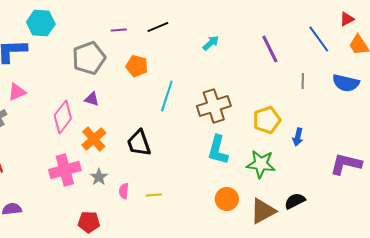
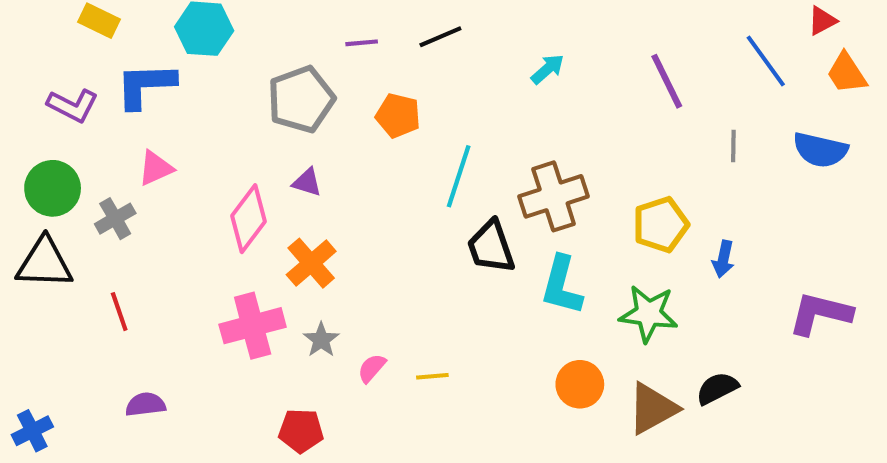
black trapezoid: (139, 143) -> (491, 247), moved
pink semicircle: (124, 191) -> (372, 368), turned 35

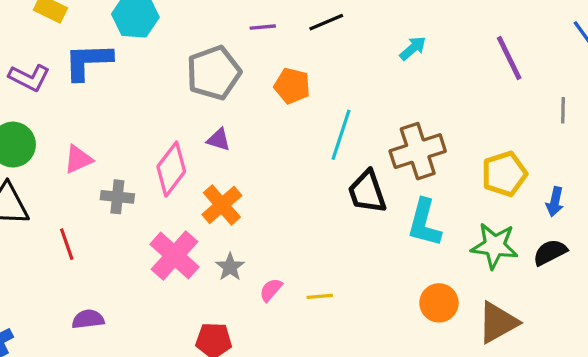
pink triangle: (156, 168) -> (78, 159), moved
gray cross: (115, 219) -> (117, 197), moved, turned 36
pink cross: (253, 326) -> (175, 256), turned -33
black semicircle: (717, 388) -> (550, 252), moved

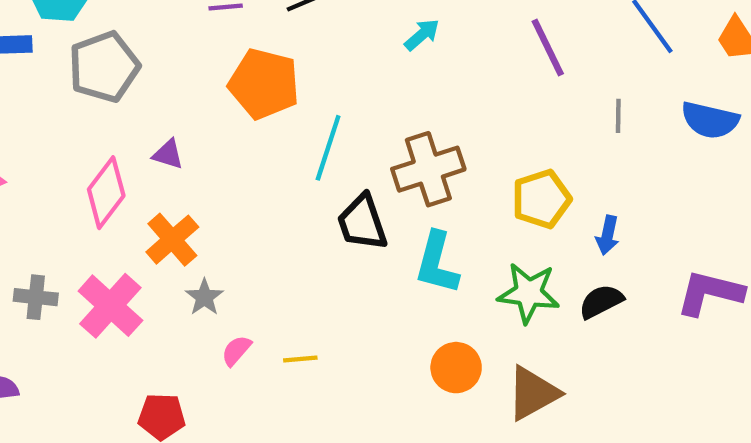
gray pentagon: (214, 73) -> (104, 67), moved
orange pentagon: (292, 86) -> (264, 84), size x1.5
gray cross: (117, 197) -> (36, 297), moved
gray star: (230, 267) -> (204, 297), moved

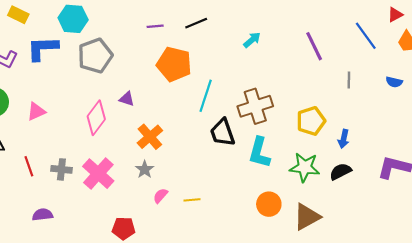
blue semicircle: (710, 120) -> (394, 82), size x0.6
orange cross: (172, 240) -> (150, 137), moved

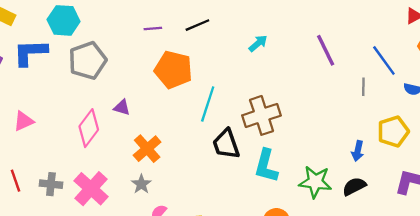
blue line: (366, 36) -> (384, 61), moved
yellow pentagon: (311, 121) -> (393, 131), moved

